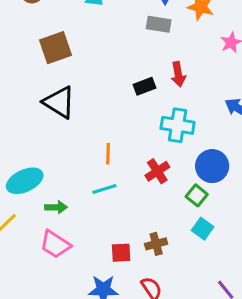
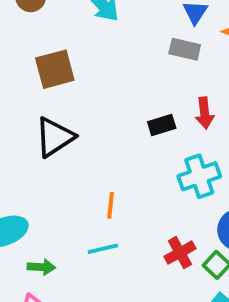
black triangle: (59, 102) -> (55, 137), turned 51
cyan cross: (178, 125) -> (199, 176), turned -32
red cross: (157, 171) -> (180, 253), moved

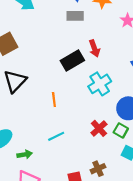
black rectangle: (162, 125) -> (72, 61), size x1.5
orange line: (111, 205) -> (54, 100), moved

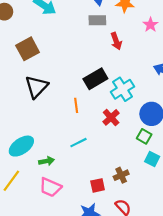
red arrow: (94, 48) -> (116, 41), moved
black rectangle: (72, 61) -> (95, 79), moved
red cross: (99, 128) -> (111, 117), moved

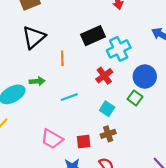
orange line: (76, 105) -> (62, 58), moved
cyan square: (152, 159) -> (107, 109), moved
green arrow: (47, 161) -> (37, 81), moved
pink trapezoid: (50, 187) -> (52, 139), moved

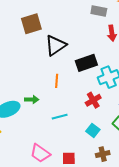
black triangle: (34, 37) -> (56, 45), moved
brown cross: (108, 134) -> (103, 154), moved

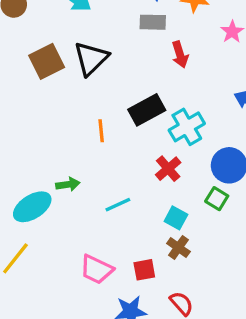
black triangle: (56, 45) -> (91, 58), moved
orange line: (57, 81) -> (101, 131), moved
brown cross: (103, 154) -> (178, 247), moved, turned -32

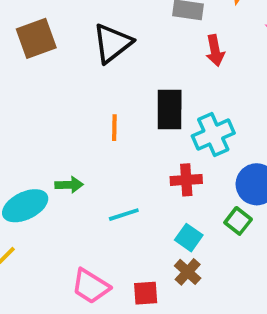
brown square: (47, 61) -> (36, 38), moved
black rectangle: (147, 110) -> (170, 110), turned -68
red cross: (168, 169) -> (186, 180), turned 30

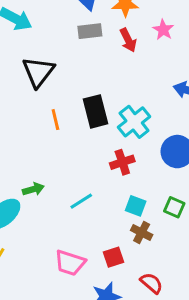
red arrow: (215, 50) -> (128, 40), moved
orange line: (114, 128) -> (55, 120), moved
green square: (238, 221) -> (174, 207), moved

